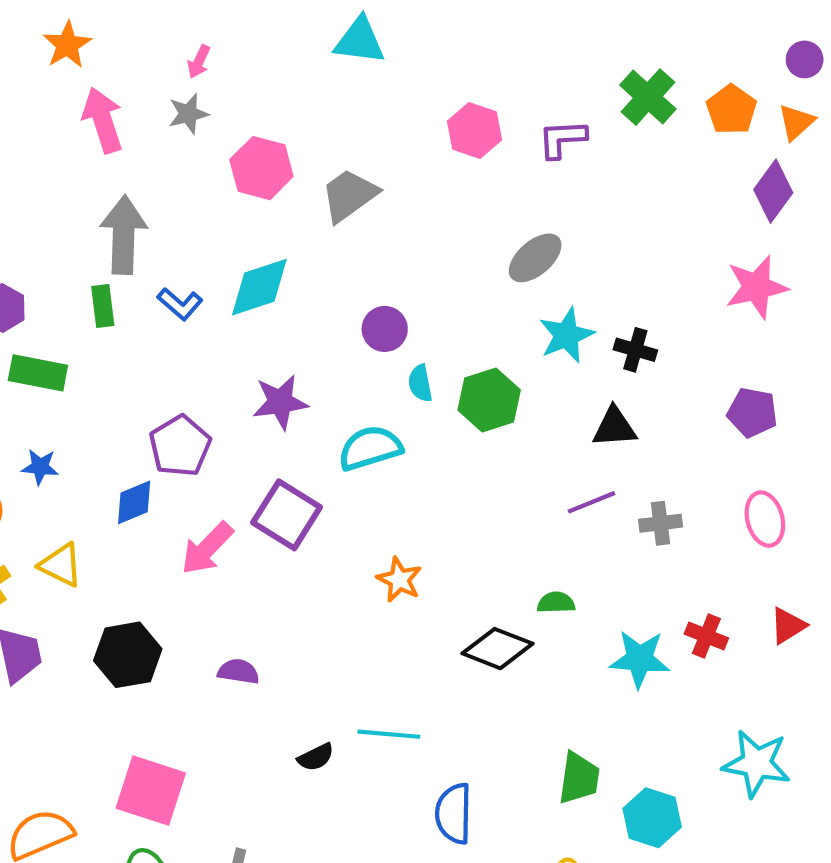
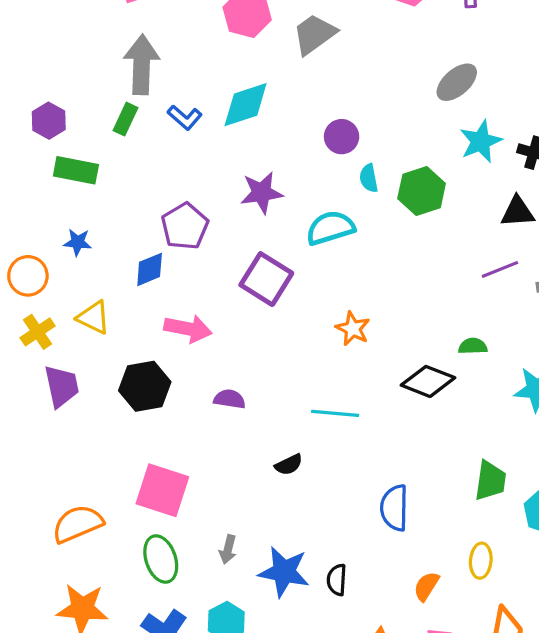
green rectangle: (103, 306) -> (126, 119), turned 32
pink arrow: (207, 548) -> (188, 329), moved, turned -123
cyan line: (389, 734) -> (335, 413), moved

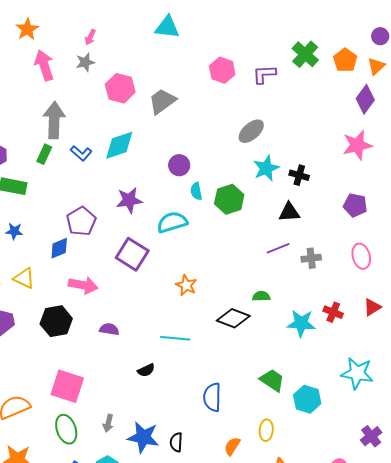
green trapezoid: (490, 481) -> (272, 380), turned -64

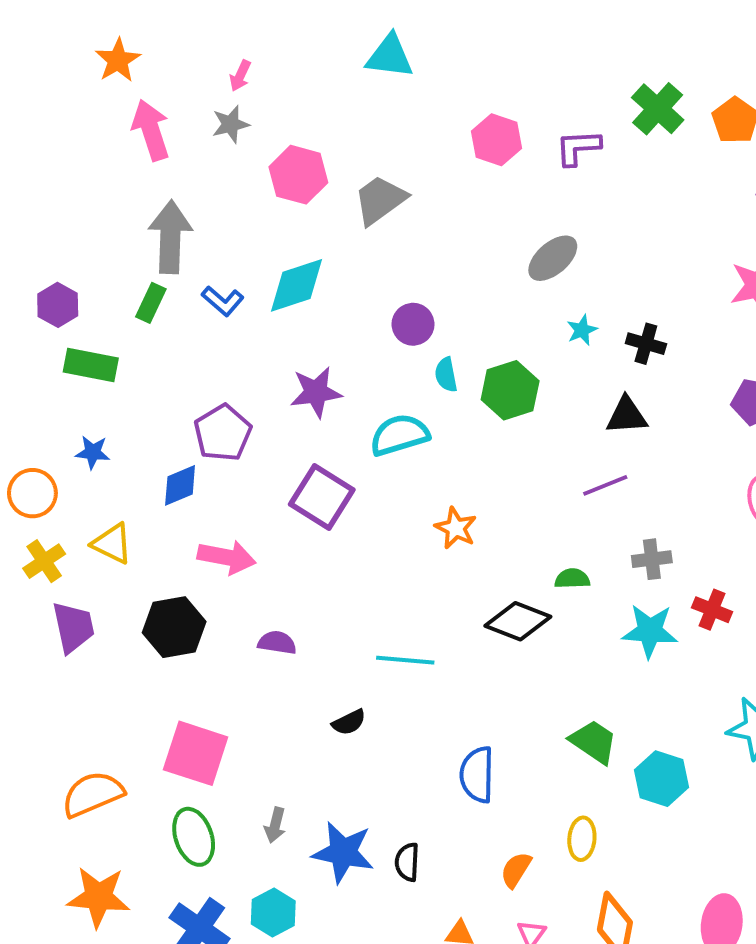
cyan star: (266, 168) -> (582, 330), size x0.6
gray cross: (311, 258) -> (652, 559), moved
orange star: (186, 285) -> (456, 528), moved

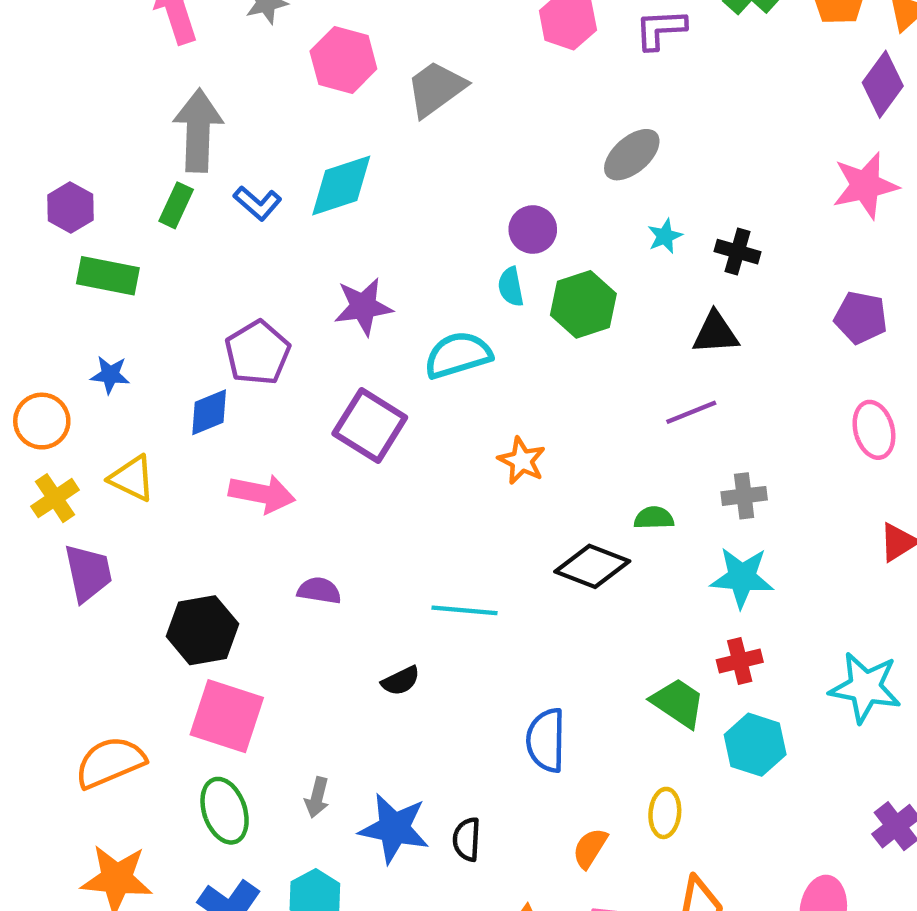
purple circle: (413, 324) -> (533, 230), moved
red cross: (712, 610) -> (740, 661), moved, turned -36
black hexagon: (174, 627) -> (203, 630), moved

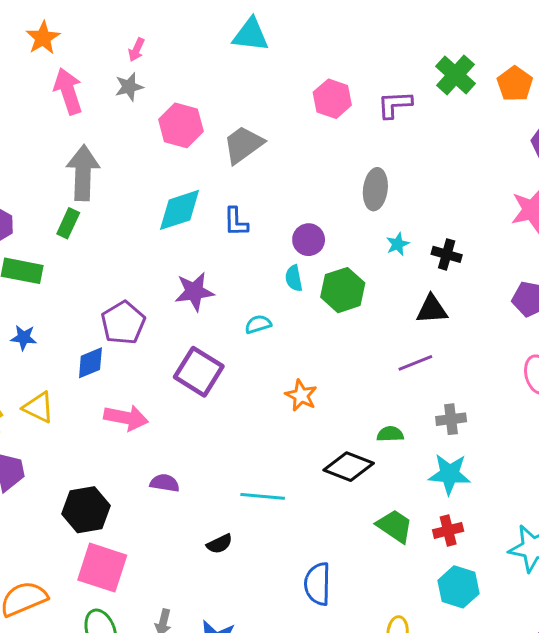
gray ellipse: (632, 155) -> (375, 189), turned -42
blue L-shape: (258, 203) -> (236, 222), moved, turned 48
cyan semicircle: (458, 355) -> (258, 324), size x0.6
green trapezoid: (678, 703) -> (395, 526), moved

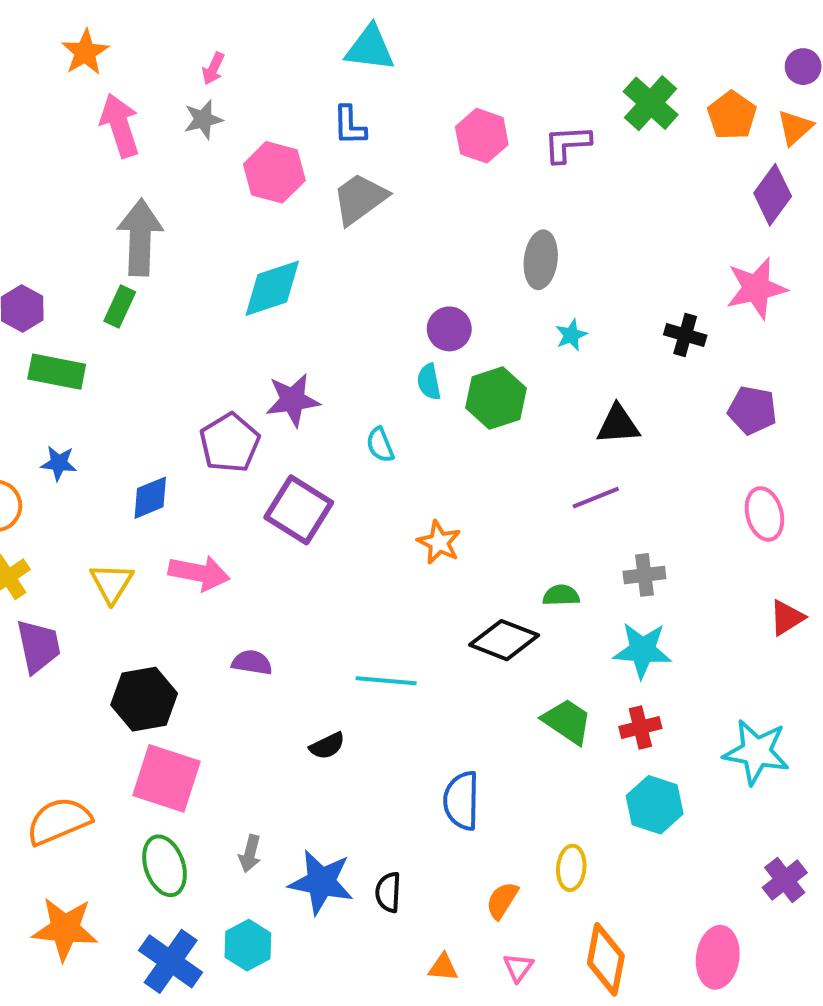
blue L-shape: (236, 222) -> (350, 126), moved
black cross: (447, 254) -> (685, 335), moved
purple pentagon: (123, 323) -> (230, 443), moved
cyan semicircle: (258, 324) -> (380, 445), turned -95
yellow triangle: (38, 407) -> (112, 583), moved, turned 36

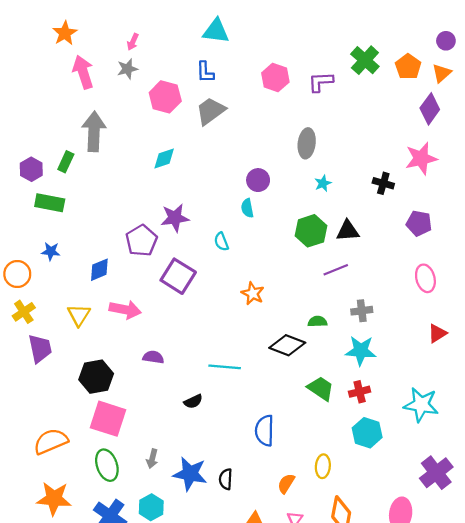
cyan diamond: (272, 288) -> (164, 158), size x0.7
green rectangle: (120, 307) -> (66, 162), moved
green hexagon: (496, 398) -> (311, 231), moved
purple cross: (785, 880) -> (436, 473), size x1.4

